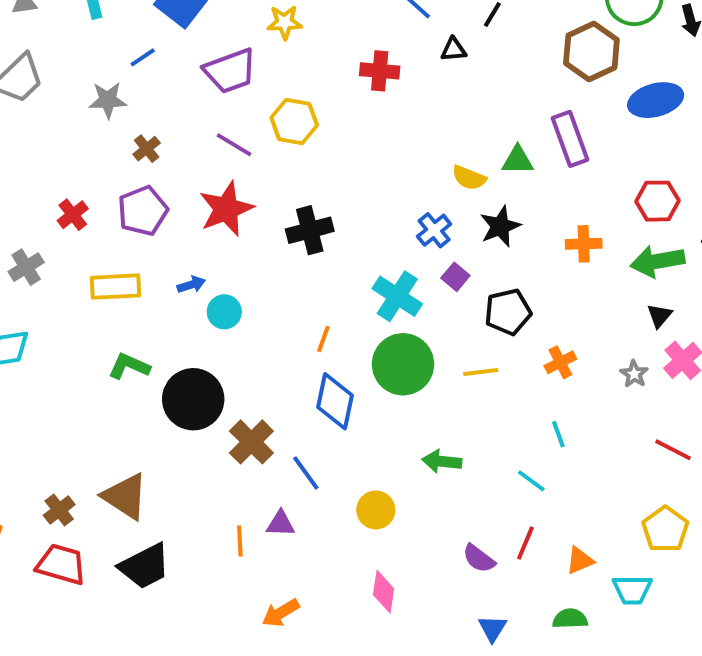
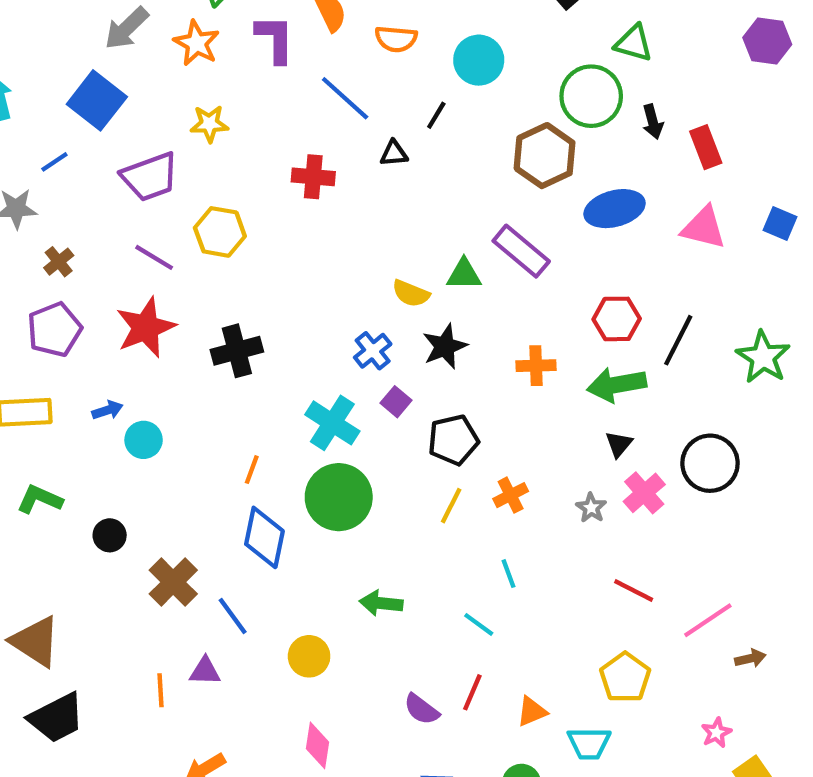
purple rectangle: (570, 139) -> (521, 251), turned -30
yellow line: (481, 372) -> (451, 506), moved, turned -56
black circle: (193, 399) -> (110, 535), size x0.5

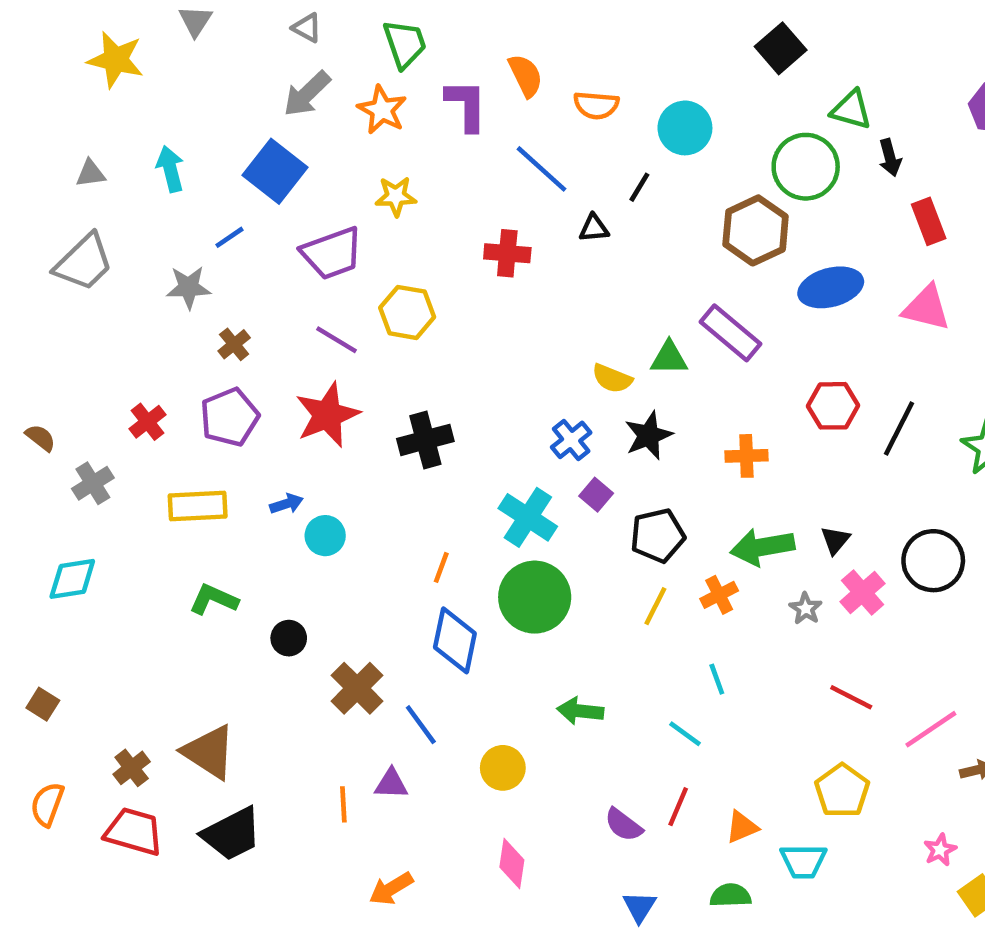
black arrow: (653, 122) -> (890, 158), moved
green arrow: (617, 385) -> (762, 547), moved

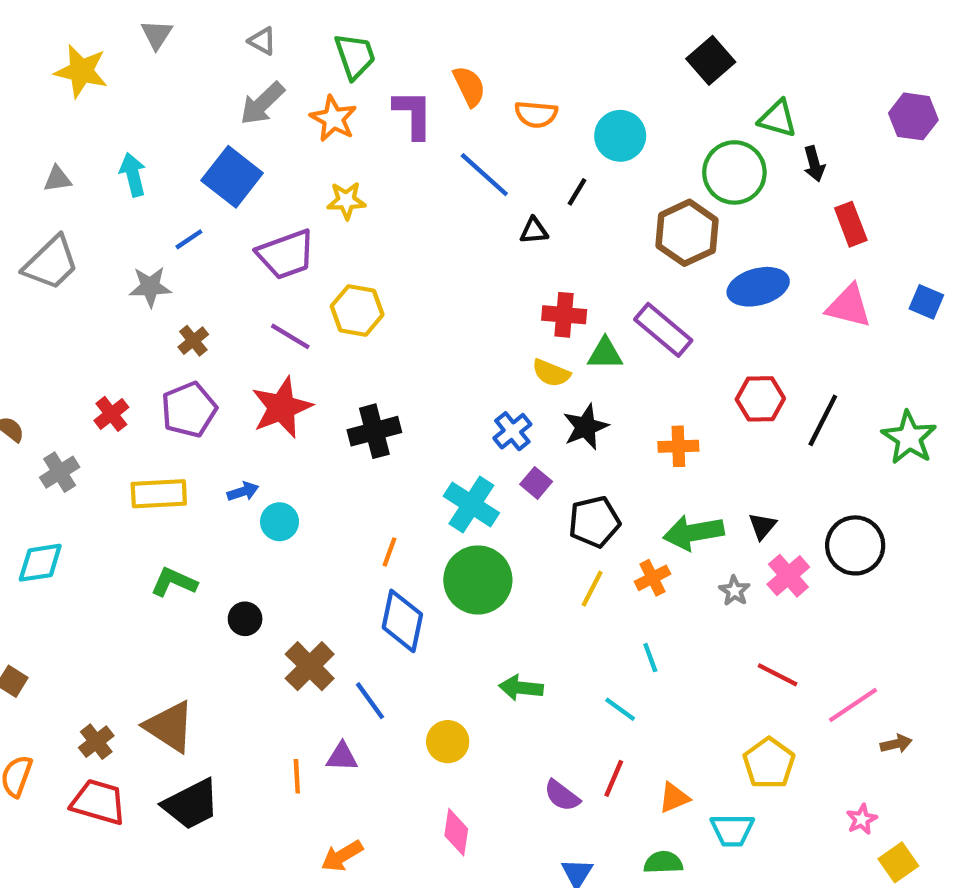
red cross: (507, 253) -> (564, 315), moved

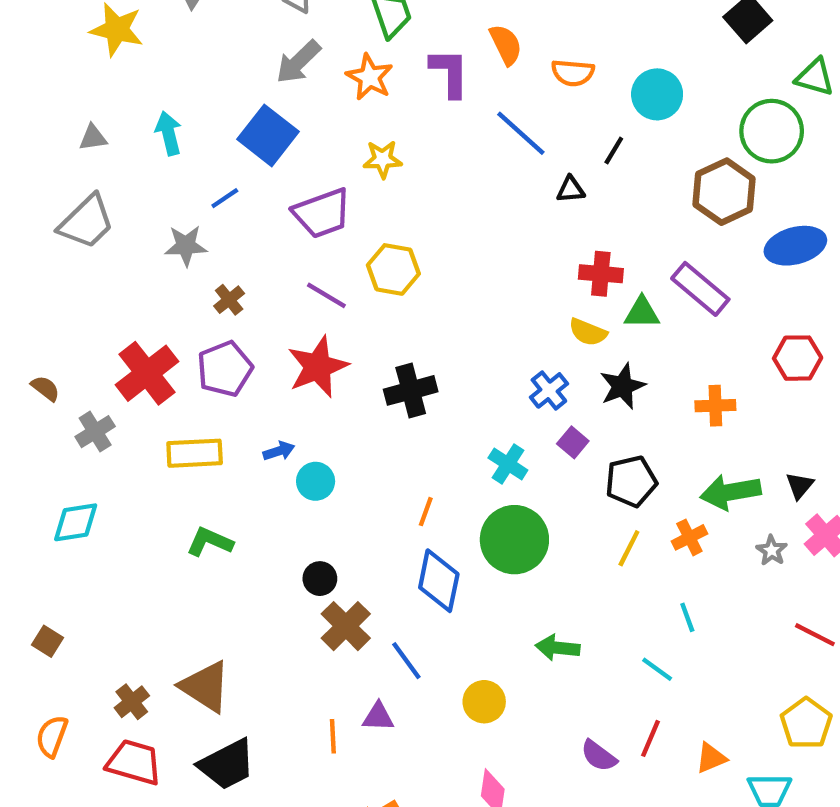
red cross: (111, 414) -> (147, 373), size x1.8
cyan cross: (471, 504) -> (508, 464), size x0.7
black circle: (245, 619) -> (320, 579), moved

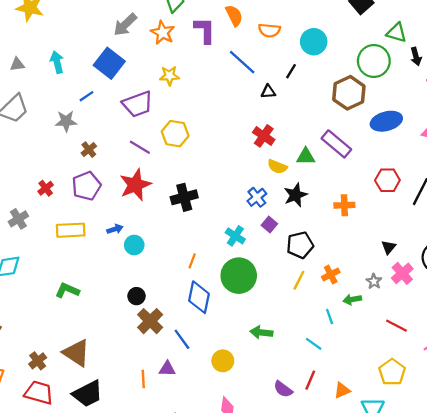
red cross: (601, 274) -> (264, 136), moved, turned 30
red cross: (147, 373) -> (46, 188), size x0.5
green arrow: (731, 492) -> (352, 299), moved, size x0.6
green L-shape: (210, 542) -> (67, 290), moved

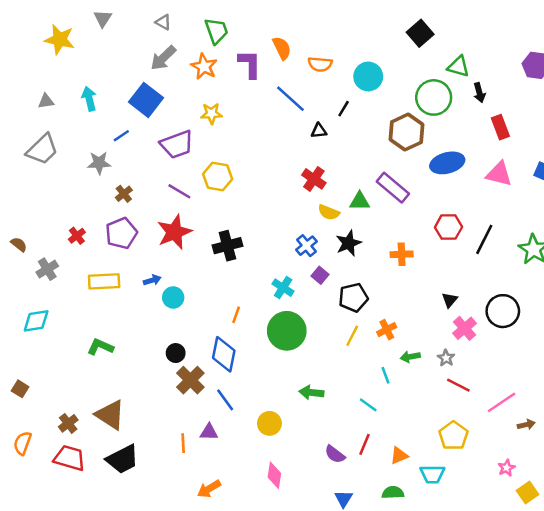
gray star: (374, 281) -> (446, 358), moved
blue diamond: (199, 297) -> (224, 354), moved

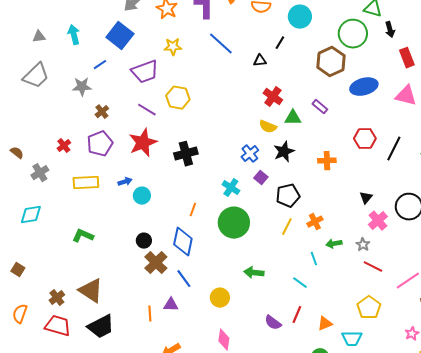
blue line: (290, 99) -> (221, 44), moved
red cross: (314, 179) -> (273, 97), moved
purple rectangle: (393, 188) -> (320, 107), size x0.6

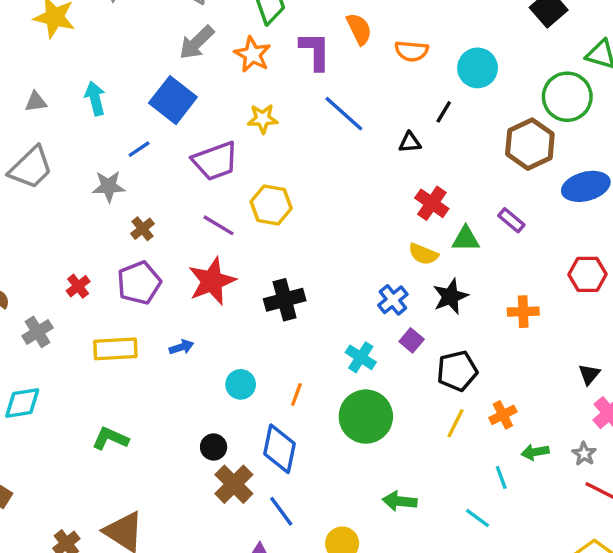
cyan circle: (142, 196) -> (241, 384), moved

